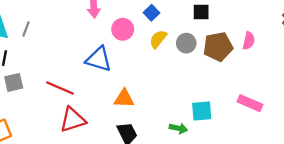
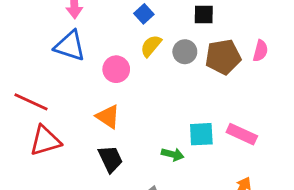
pink circle: (123, 29) -> (116, 69), moved
blue triangle: (99, 59) -> (70, 46), moved
orange triangle: (124, 99) -> (108, 117), turned 30
pink rectangle: (250, 103) -> (242, 134), moved

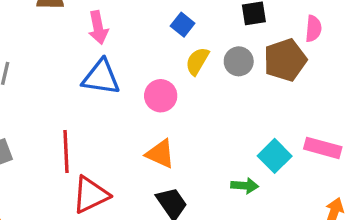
pink semicircle: (260, 51) -> (313, 29), moved
red line: (31, 102) -> (66, 152), turned 72
cyan square: (201, 134) -> (275, 156), turned -32

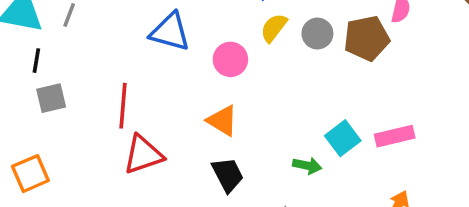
pink rectangle: (323, 148) -> (395, 136), turned -36

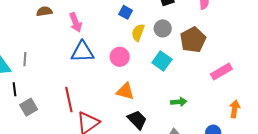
brown pentagon: (367, 38) -> (193, 40), moved
cyan square: (343, 138) -> (162, 61), moved

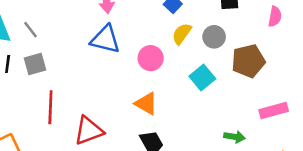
gray line: (25, 59) -> (30, 30), turned -56
red line: (69, 100) -> (50, 107), moved
green arrow: (179, 102) -> (235, 137), moved
gray square: (29, 107) -> (35, 64), moved

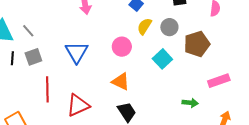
blue triangle: (105, 39) -> (77, 52), moved, turned 50

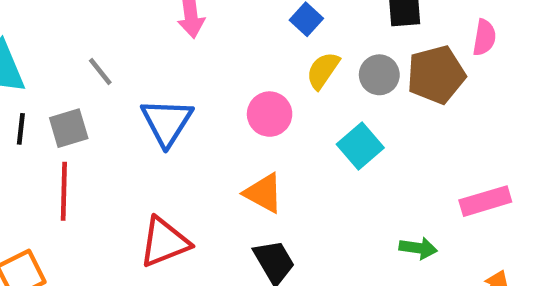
gray line: (28, 31) -> (100, 72), moved
brown pentagon: (197, 44) -> (436, 75), moved
red line: (47, 89) -> (64, 191), moved

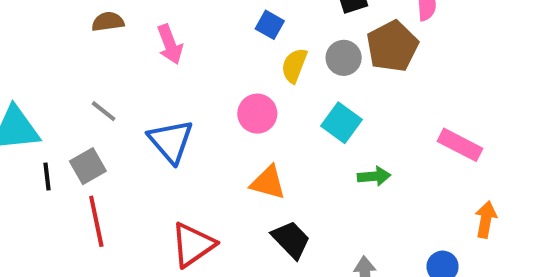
pink rectangle: (485, 201) -> (460, 145), turned 57
green arrow: (418, 248) -> (374, 176), moved

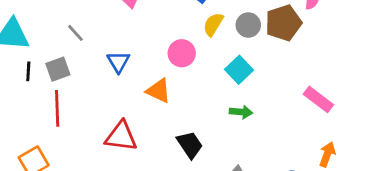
blue triangle: (171, 141) -> (118, 62), size x0.7
green arrow: (374, 176) -> (241, 112), moved
orange triangle: (268, 183) -> (159, 91), moved
red triangle: (193, 245) -> (121, 136), turned 32

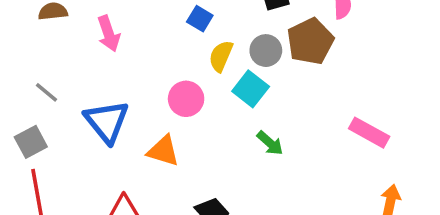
blue triangle: (118, 62) -> (107, 121), size x1.5
cyan square: (239, 70) -> (251, 89), moved
green arrow: (241, 112) -> (270, 143), moved, turned 45

